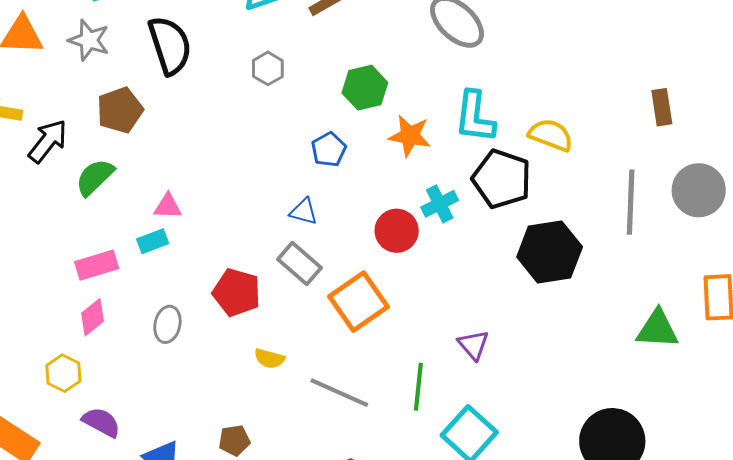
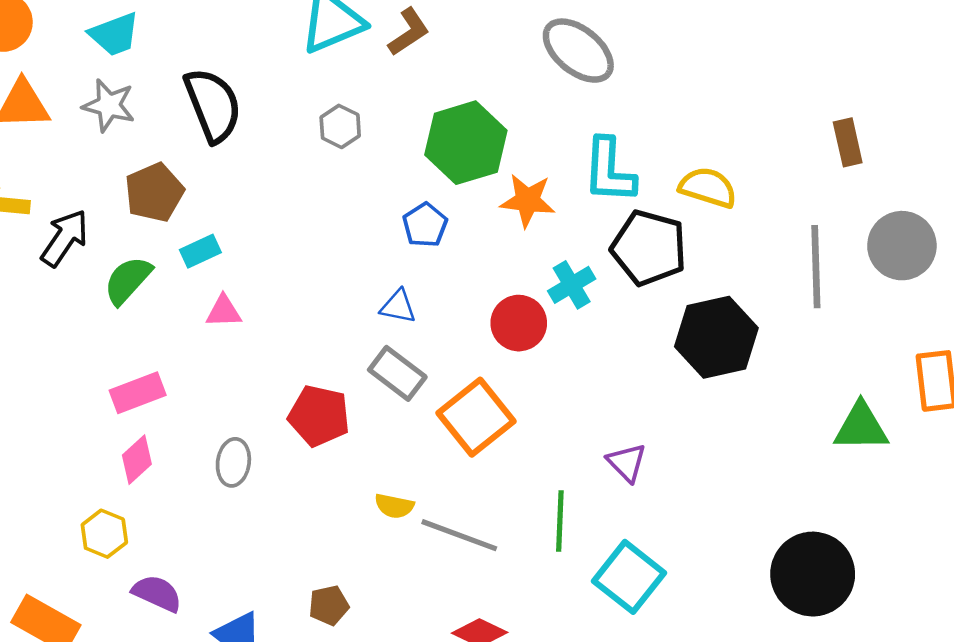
green hexagon: (365, 88) -> (466, 143), size x1.4
cyan rectangle: (153, 241) -> (200, 251), moved
yellow semicircle: (269, 359) -> (394, 506), moved

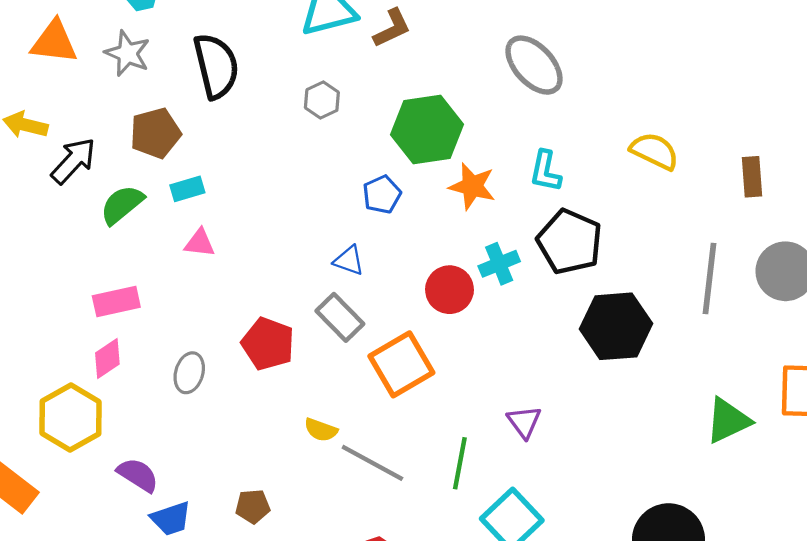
cyan L-shape: (609, 171) -> (545, 171), size x0.7
yellow semicircle: (708, 187) -> (654, 151), moved
green triangle: (861, 427) -> (728, 421), turned -33
yellow hexagon: (104, 534) -> (70, 417), size x1.6
purple semicircle: (157, 593) -> (138, 475), moved

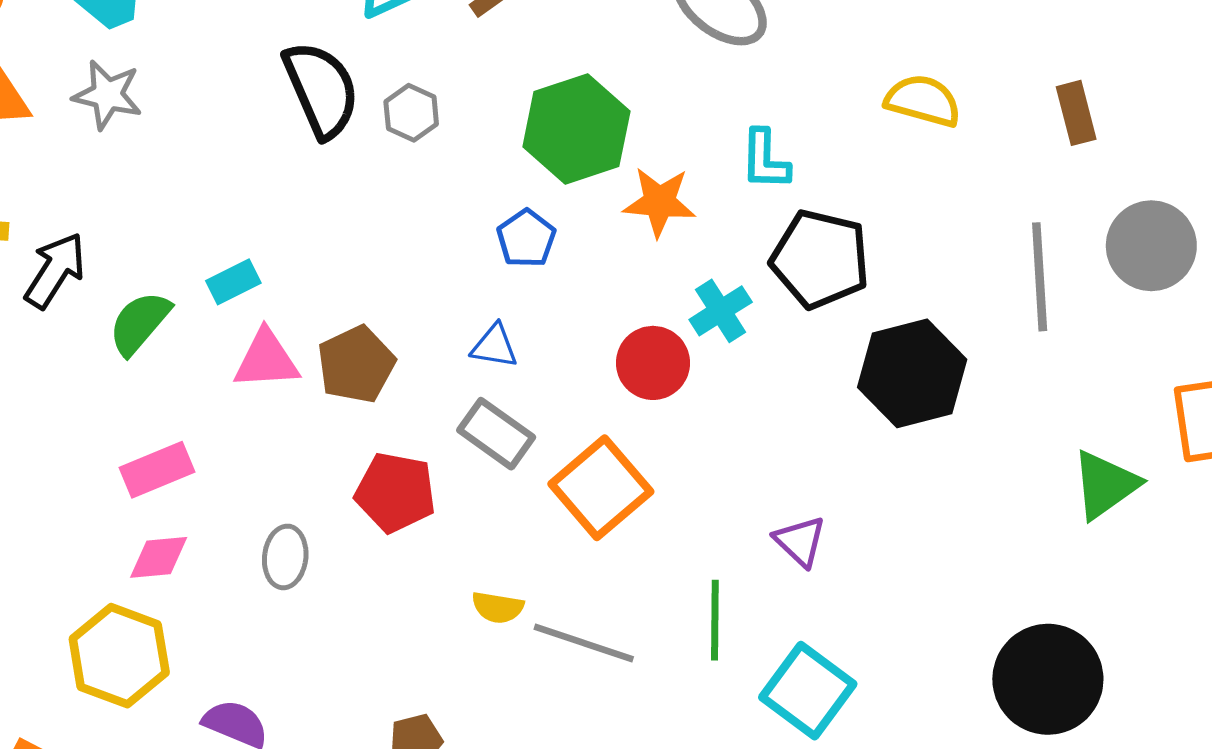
black semicircle: (216, 66) -> (321, 89), moved
brown pentagon: (155, 133) -> (356, 365), moved
pink triangle: (200, 243) -> (266, 360), size x1.4
pink diamond: (107, 358) -> (159, 557), turned 39

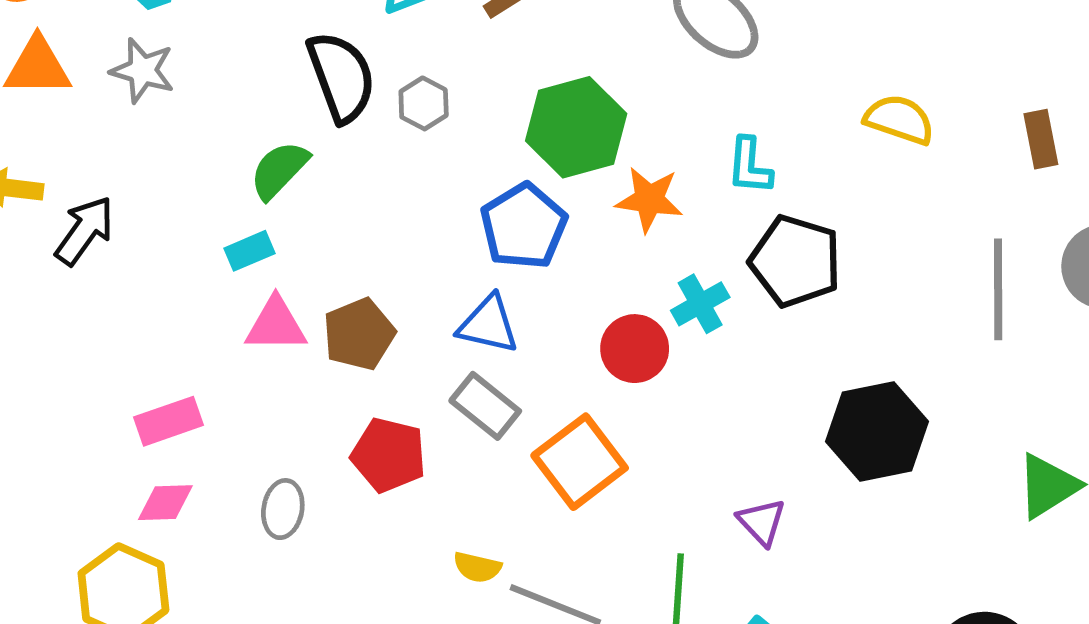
blue pentagon: (526, 238) -> (524, 226), size x1.6
green semicircle: (139, 323) -> (279, 170), moved
blue triangle: (494, 346) -> (488, 324), size x1.4
black hexagon: (912, 373) -> (877, 431), moved

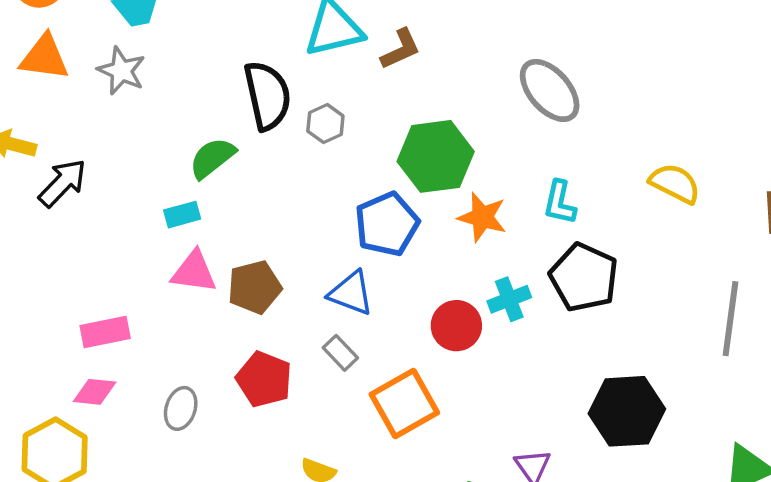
gray rectangle: (485, 406) -> (340, 353), size x0.7

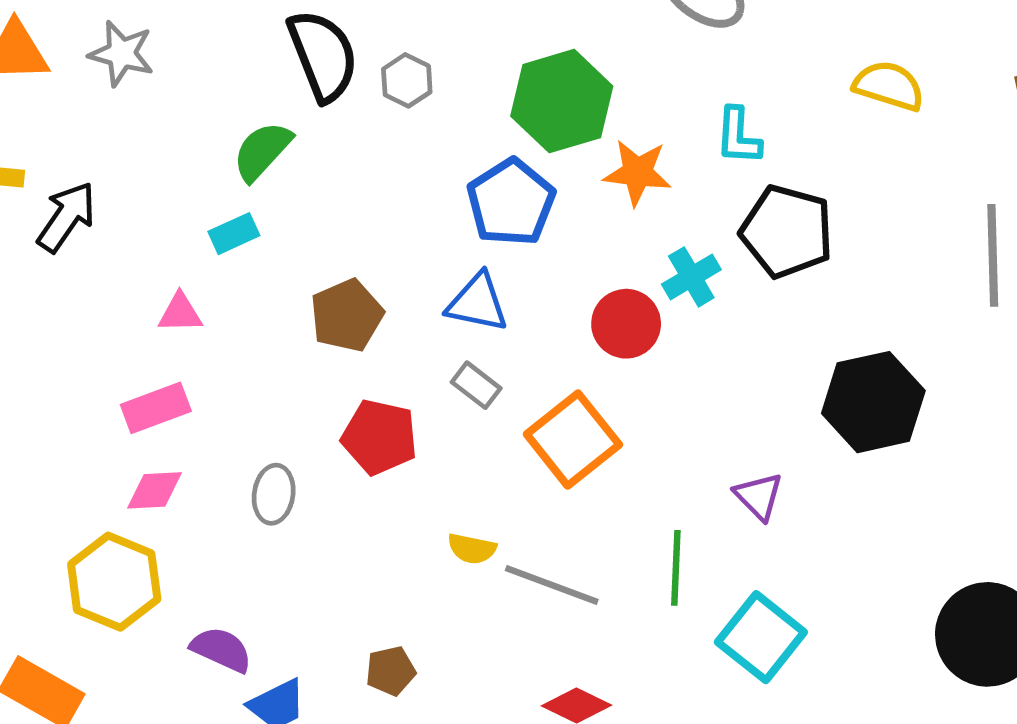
pink triangle: (194, 272) -> (180, 313), moved, size x0.7

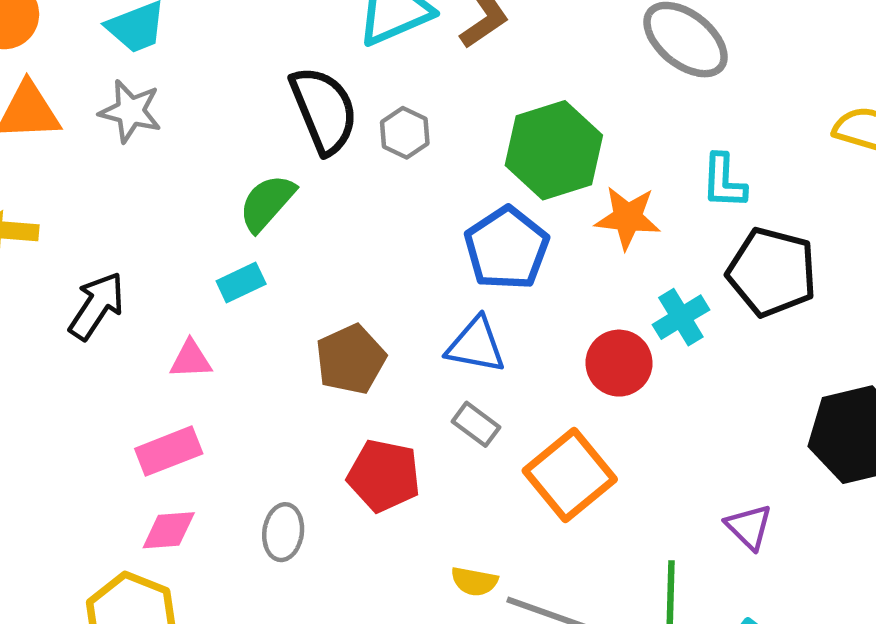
black arrow: (67, 217) -> (97, 306), moved

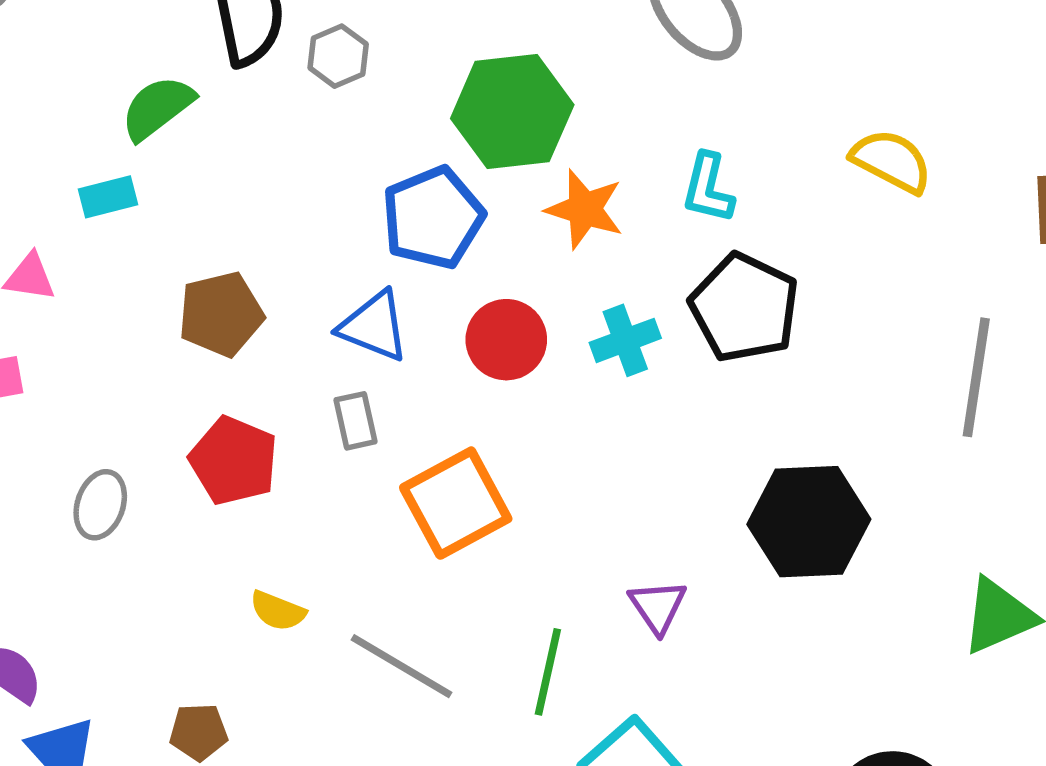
red circle: (619, 363) -> (506, 340), moved
gray rectangle: (476, 424) -> (356, 421), turned 30
yellow semicircle: (474, 581) -> (278, 611), moved

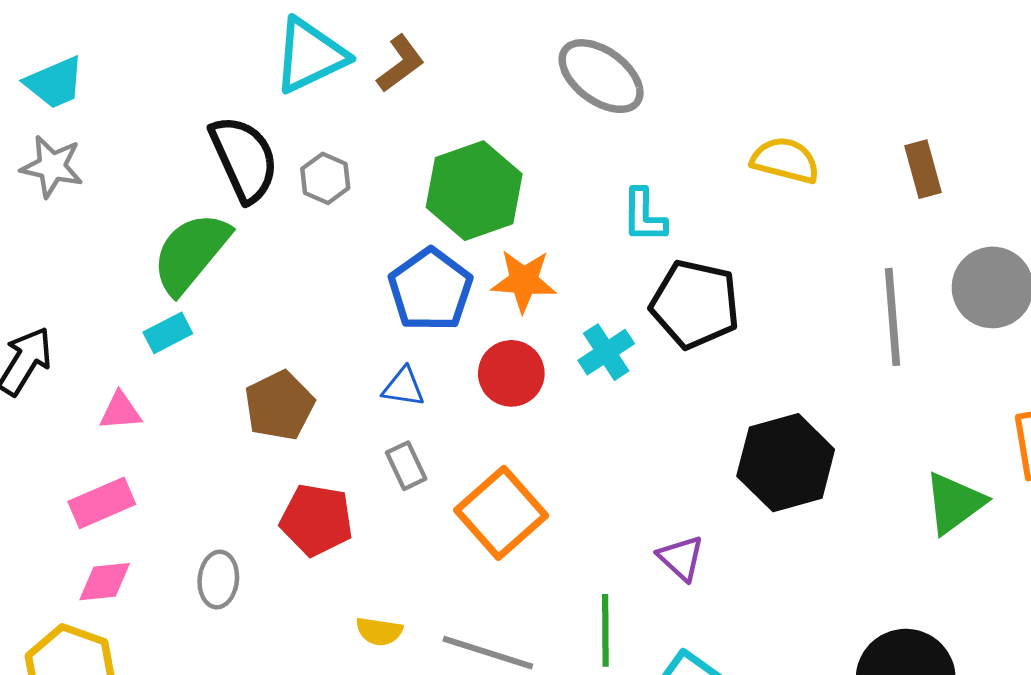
green semicircle: (157, 108) -> (191, 253), size x1.4
orange star: (585, 209) -> (524, 281), moved
blue triangle: (374, 326) -> (403, 387), size x0.7

